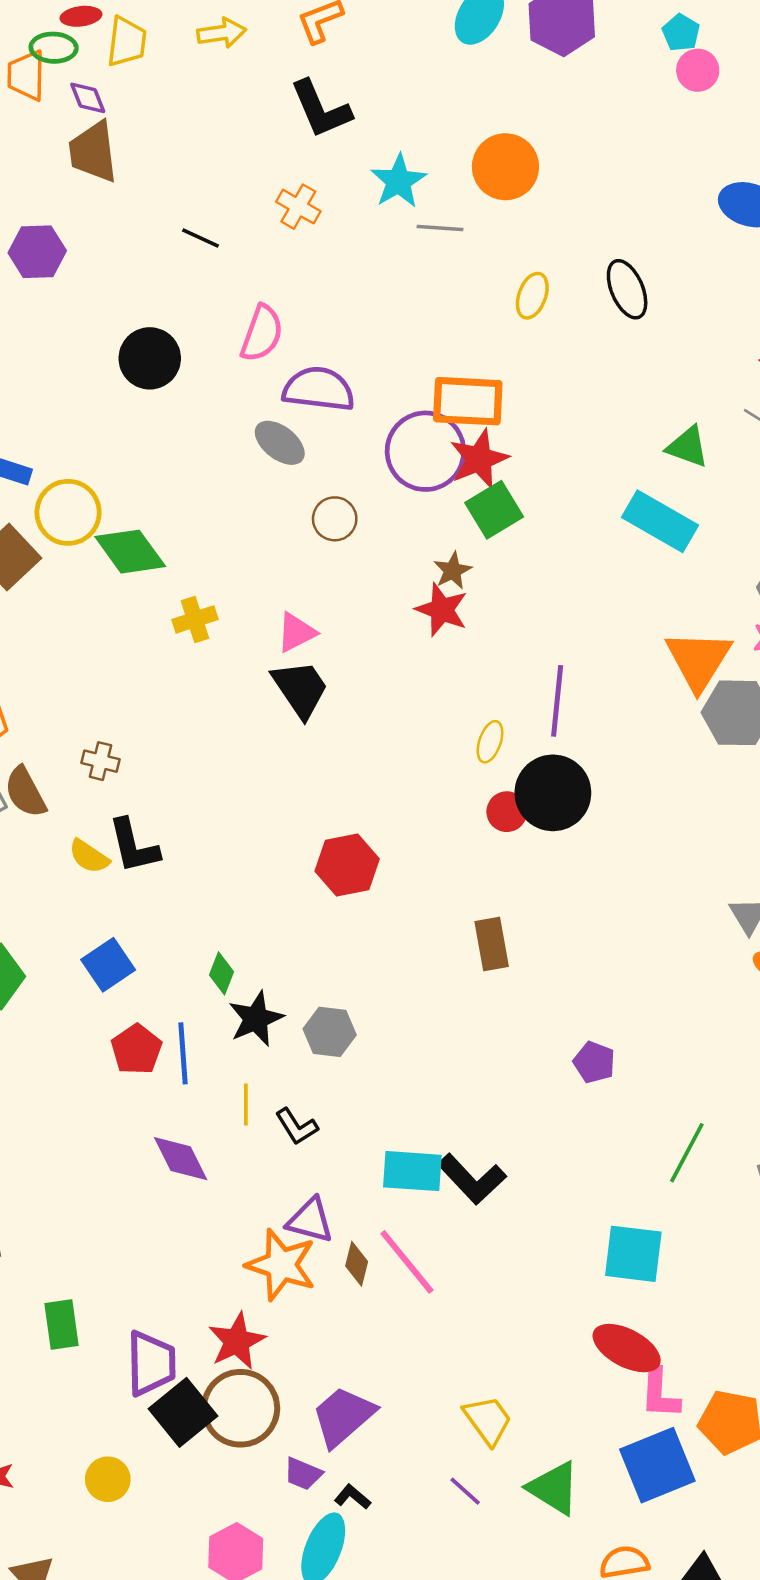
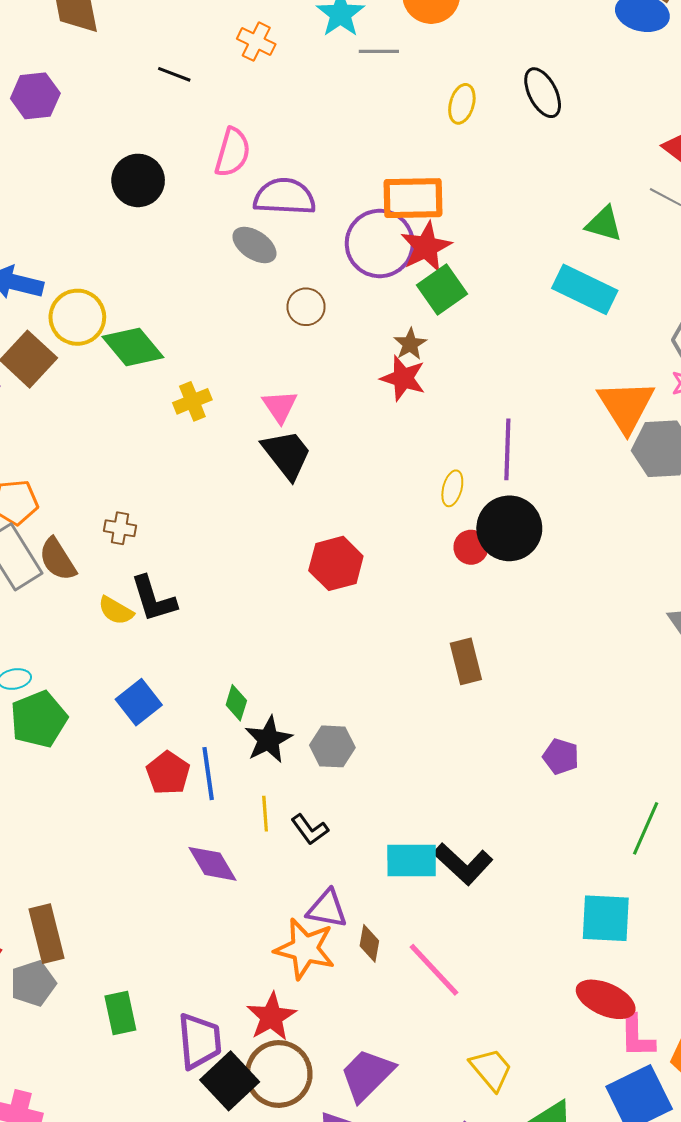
pink triangle: (296, 632) -> (280, 406), turned -33
red hexagon: (347, 865) -> (336, 563), moved
pink line: (407, 1262) -> (434, 970), moved

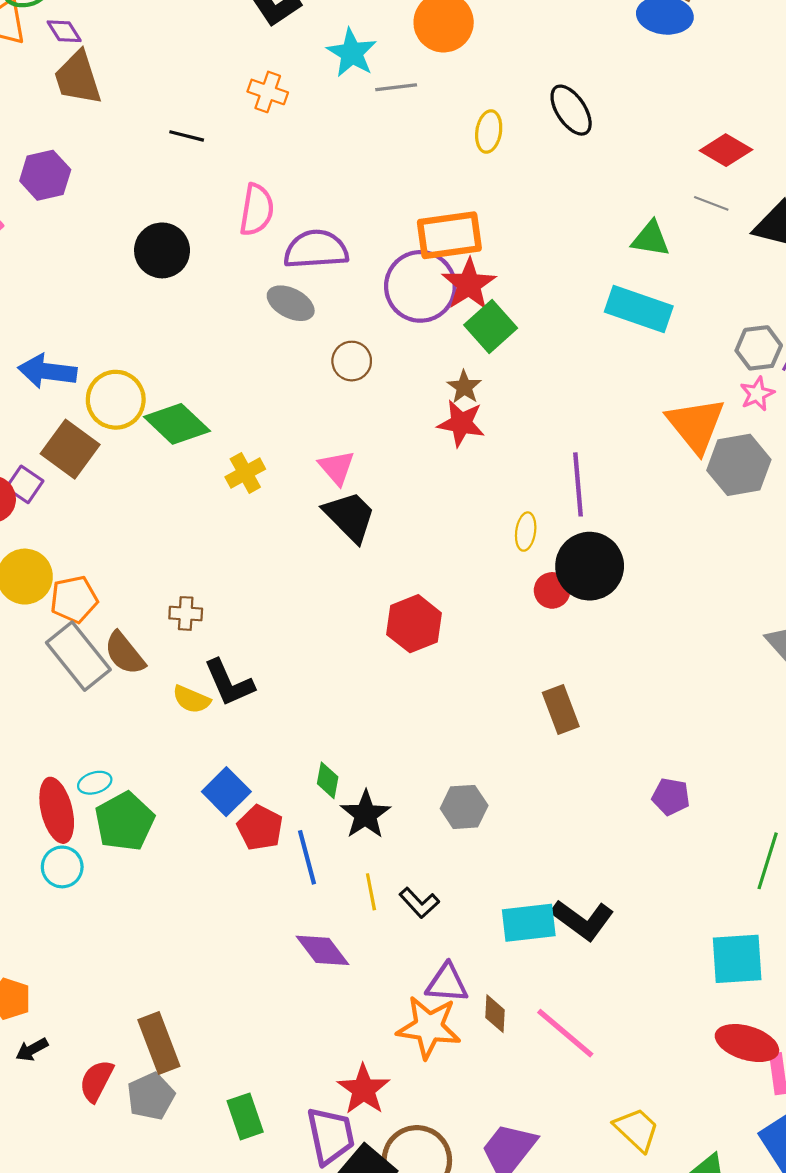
gray hexagon: (332, 746) -> (464, 807), moved
red pentagon: (168, 773) -> (260, 828), moved
red star: (271, 1017) -> (364, 1089), moved

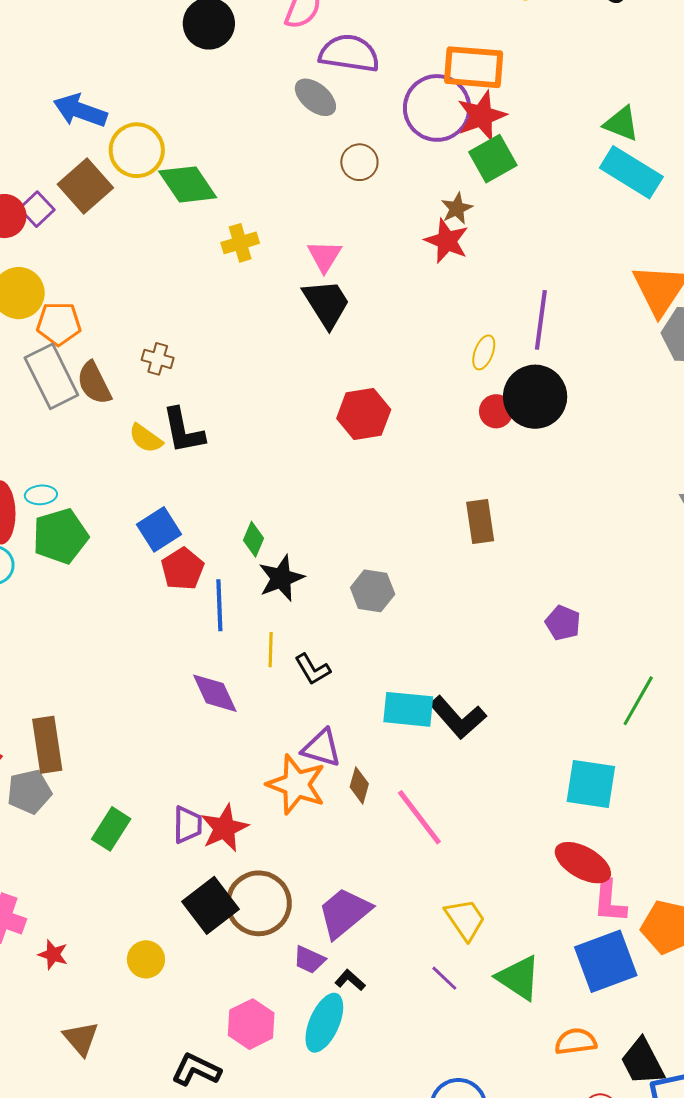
green triangle: (651, 239) -> (621, 124), moved
green rectangle: (245, 1116) -> (111, 829), turned 39
purple trapezoid: (331, 1136) -> (188, 825), moved, size x0.7

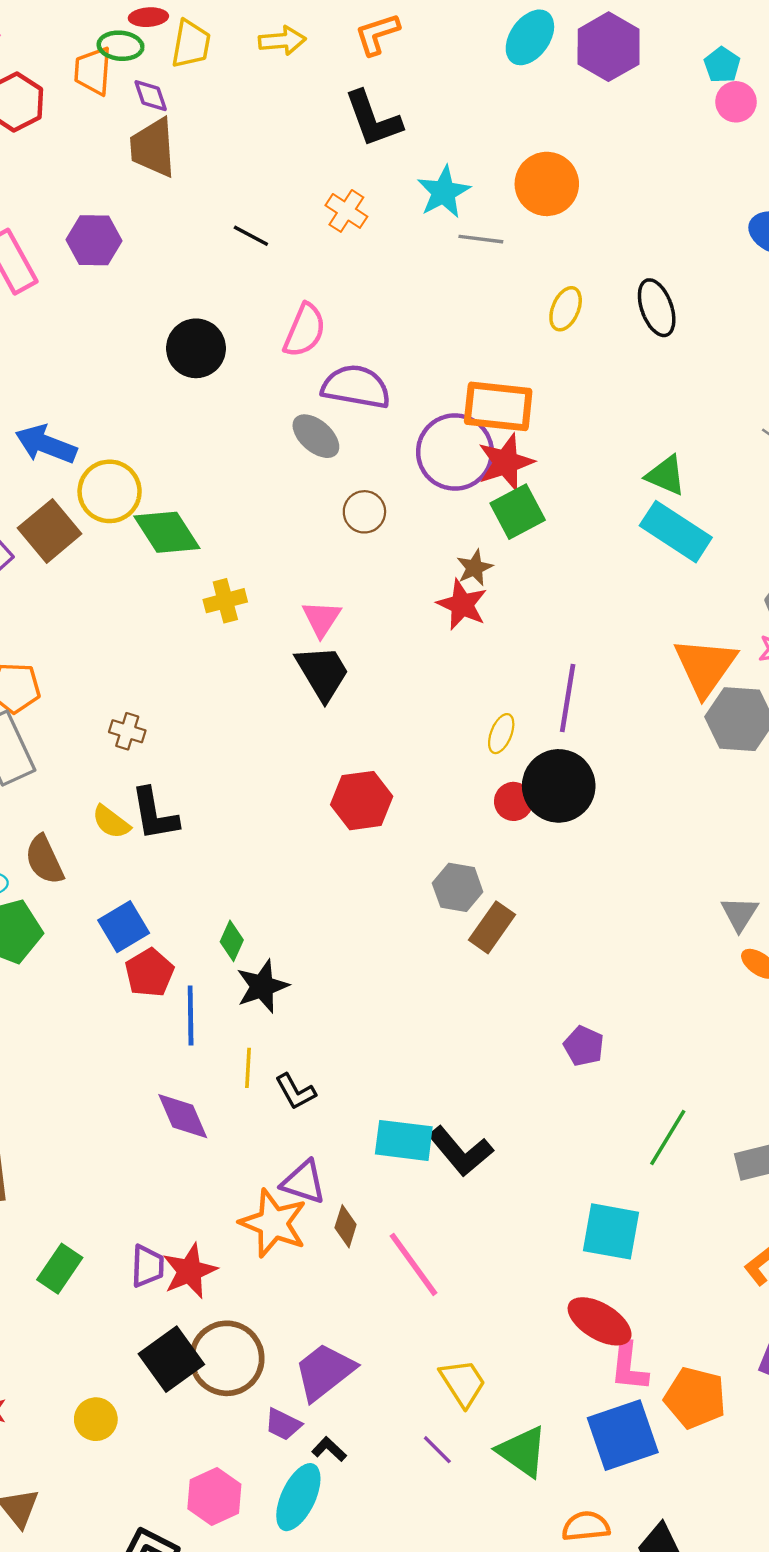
brown semicircle: (94, 383) -> (44, 860), moved
brown rectangle: (480, 521) -> (492, 927), turned 42
gray hexagon: (373, 591) -> (458, 887), moved

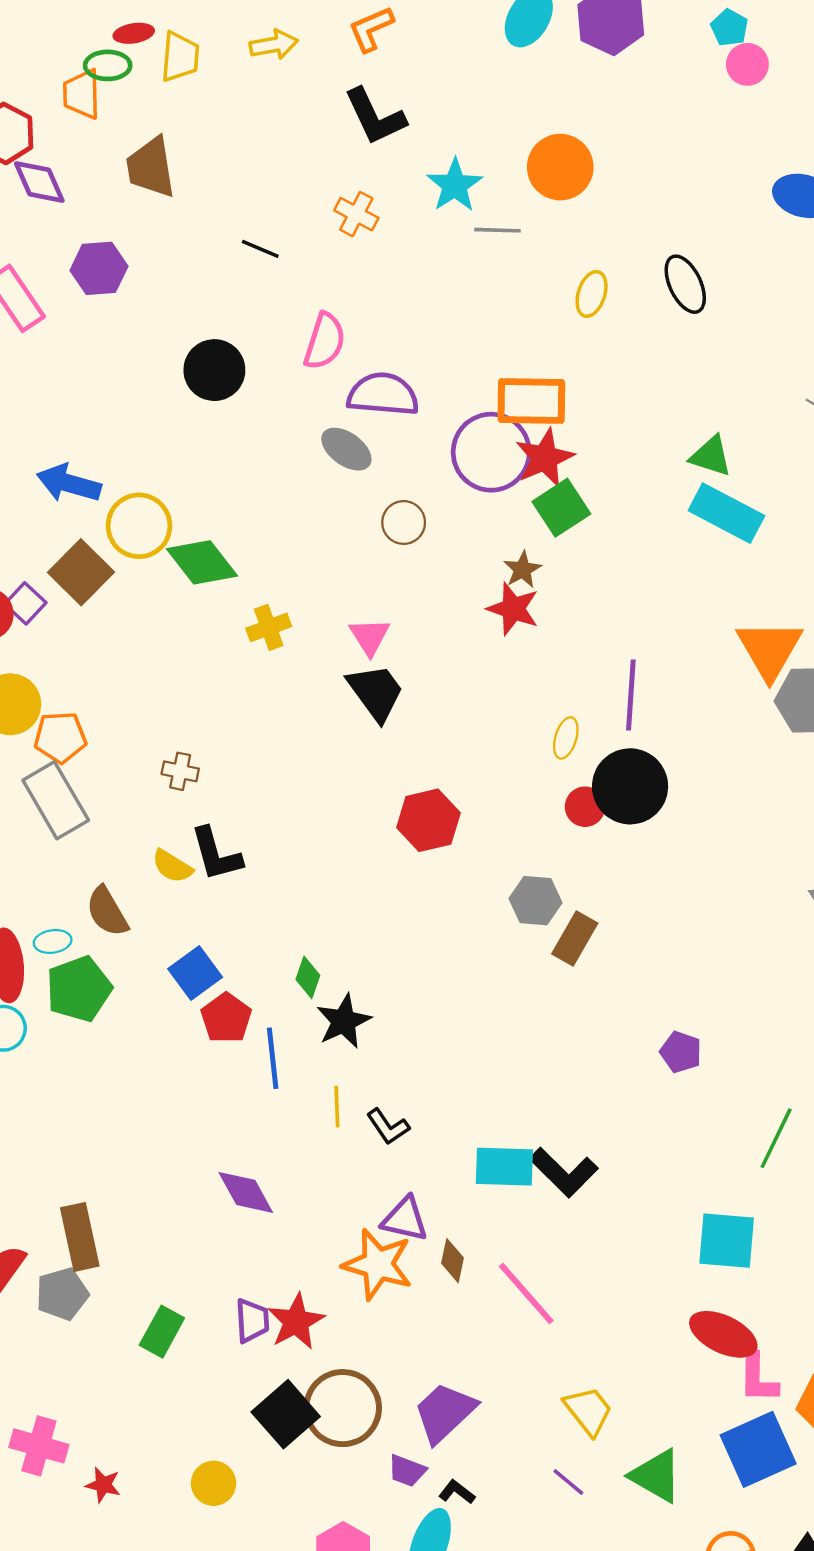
purple diamond: (151, 96) -> (39, 182), moved, size x1.4
purple diamond: (183, 1116) -> (246, 1192), moved

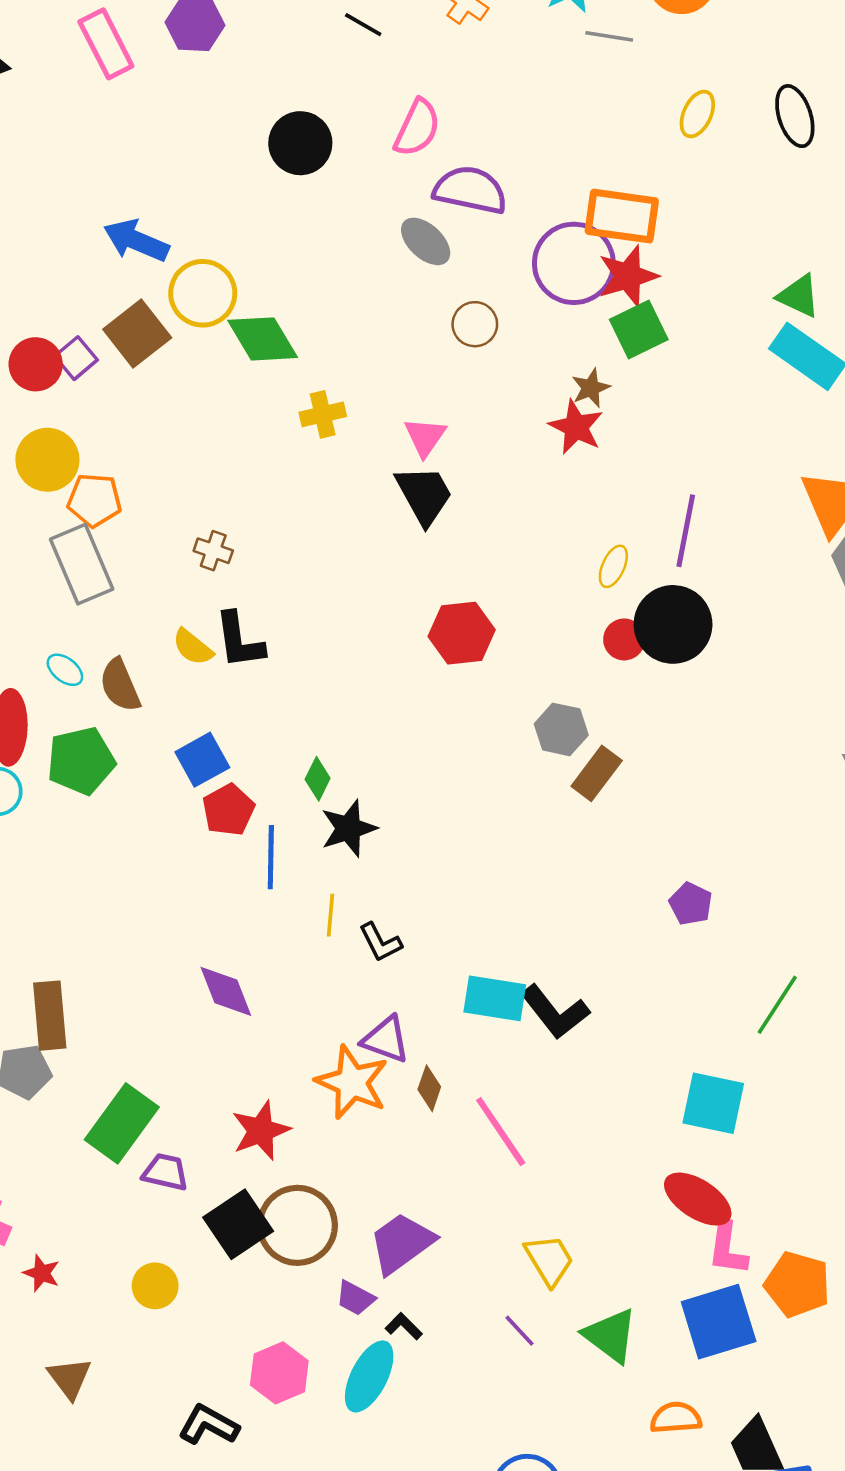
cyan ellipse: (53, 941) -> (65, 670), moved, turned 39
purple trapezoid: (252, 1321) -> (165, 1172), moved, turned -81
green rectangle: (162, 1332) -> (122, 1123), size x1.5

